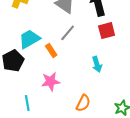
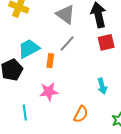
orange rectangle: (51, 50) -> (50, 61), turned 40
cyan arrow: (97, 64) -> (102, 86), moved

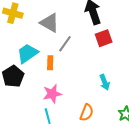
gray triangle: (65, 14) -> (50, 23), moved
cyan line: (25, 113) -> (48, 116), moved

